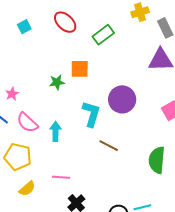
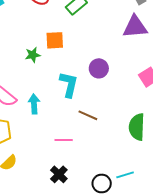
purple circle: (122, 99) -> (99, 68), size x0.7
pink line: (61, 177) -> (64, 140), moved

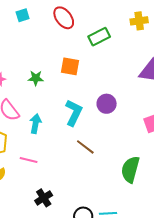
green star: (33, 55) -> (36, 78), moved
pink line: (64, 140) -> (29, 160), moved

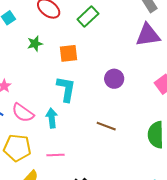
green star: (36, 78) -> (35, 44), moved
cyan L-shape: (74, 113) -> (66, 89), moved

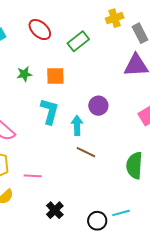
green star: (35, 44) -> (24, 74), moved
cyan arrow: (52, 118) -> (77, 125), moved

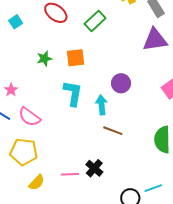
pink line: (33, 176) -> (70, 174), moved
black cross: (55, 210) -> (94, 168), moved

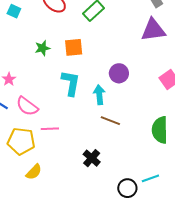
cyan square: (16, 22) -> (14, 11), turned -32
pink line: (70, 174) -> (50, 129), moved

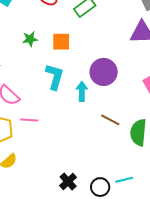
purple circle: (119, 73) -> (104, 72), size x1.4
brown line: (110, 121) -> (110, 120), moved
black cross: (92, 158) -> (68, 181), moved

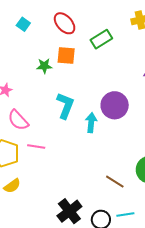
orange square: (61, 42) -> (66, 56), moved
brown line: (110, 120) -> (115, 182), moved
black cross: (68, 181) -> (69, 211), size x1.4

